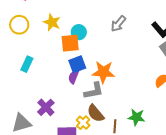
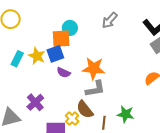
yellow star: (52, 22) -> (37, 56), moved
blue square: (77, 64) -> (55, 54), moved
purple semicircle: (73, 77) -> (64, 72), turned -88
gray L-shape: (94, 91) -> (95, 89), moved

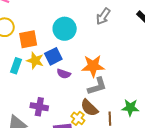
cyan circle: (70, 28) -> (65, 29), size x1.5
orange square: (61, 39) -> (28, 39), moved
purple cross: (35, 102) -> (39, 107), turned -30

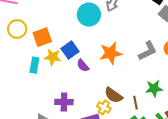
cyan circle: (65, 29) -> (89, 15), moved
purple semicircle: (64, 74) -> (83, 66), turned 40
gray L-shape: (97, 86) -> (148, 51), moved

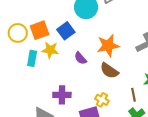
yellow circle: (17, 29) -> (18, 33), moved
blue square: (70, 50) -> (66, 31), moved
brown semicircle: (113, 95) -> (109, 71), moved

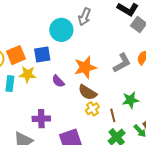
blue square: (66, 31) -> (42, 55), turned 30
yellow cross: (102, 100) -> (92, 109), moved, turned 32

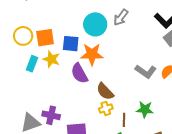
gray L-shape: (122, 63) -> (146, 71), turned 50
orange star: (85, 67) -> (92, 54), moved
purple semicircle: (58, 81) -> (79, 73), size x1.5
purple cross: (41, 119) -> (51, 115), moved

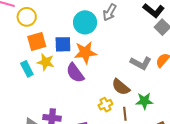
yellow circle: (23, 36) -> (27, 17), moved
cyan rectangle: (32, 64) -> (27, 69), turned -42
brown semicircle: (105, 91) -> (121, 87), moved

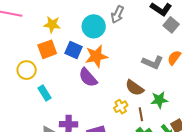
yellow circle: (27, 17) -> (27, 70), moved
blue square: (63, 44) -> (73, 50), turned 30
yellow star: (46, 62) -> (52, 25), moved
cyan rectangle: (27, 69) -> (45, 93), moved

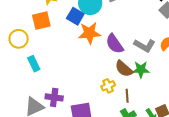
blue square: (73, 50) -> (75, 16), moved
purple semicircle: (88, 77) -> (115, 44), moved
green star: (159, 100) -> (141, 70), moved

